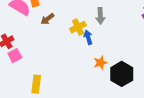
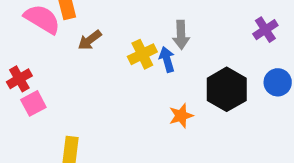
blue arrow: (88, 37) -> (167, 59), moved
black hexagon: (122, 74) -> (227, 89), moved

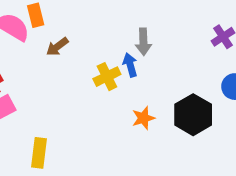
yellow cross: (142, 54) -> (107, 77), moved
black hexagon: (227, 89) -> (193, 115), moved

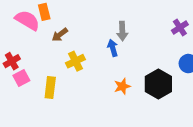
yellow cross: (107, 77) -> (75, 61), moved
yellow rectangle: (39, 153) -> (50, 88), moved

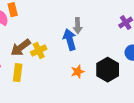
brown arrow: (60, 35) -> (21, 48), moved, size x1.5
blue arrow: (113, 48) -> (70, 40), size x1.5

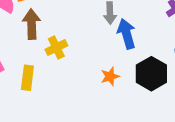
blue arrow: (70, 40) -> (127, 34), moved
brown arrow: (21, 48) -> (32, 24), moved, turned 125

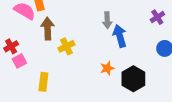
black hexagon: (151, 74) -> (133, 79), moved
yellow rectangle: (27, 78) -> (43, 82), moved

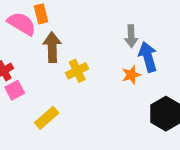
orange star: (107, 68) -> (131, 75), moved
yellow rectangle: (43, 82) -> (47, 118), turned 42

